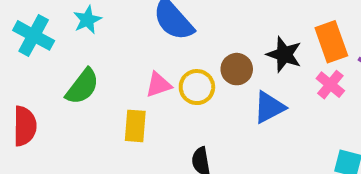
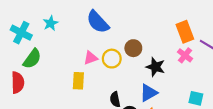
black star: (284, 54) -> (155, 67), moved
green semicircle: (82, 87) -> (32, 59), moved
blue triangle: (269, 107) -> (148, 93), moved

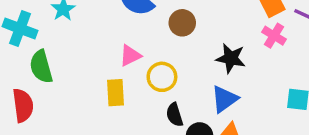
brown circle: (133, 48) -> (182, 23), moved
green semicircle: (32, 59) -> (41, 67), turned 135
yellow circle: (112, 59) -> (162, 77), moved

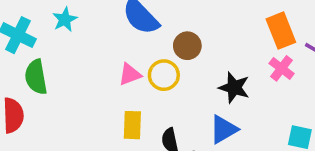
yellow circle: (162, 77) -> (164, 75), moved
yellow rectangle: (115, 93) -> (132, 125), moved

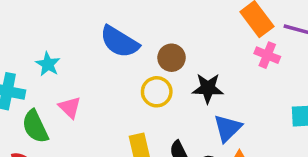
pink triangle: (130, 74) -> (70, 107), moved, turned -40
black star: (234, 88) -> (208, 88), moved

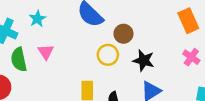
pink cross: (267, 55) -> (191, 57), moved

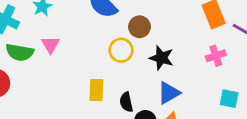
pink cross: (191, 57) -> (216, 56), turned 35
green semicircle: (19, 60) -> (20, 52), turned -70

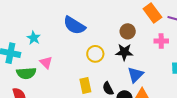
brown circle: (139, 27) -> (128, 31), moved
pink cross: (216, 56) -> (161, 41), turned 32

